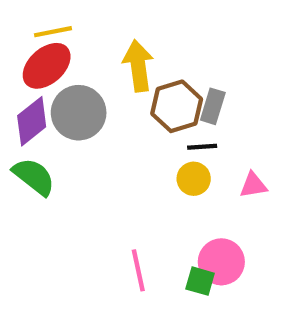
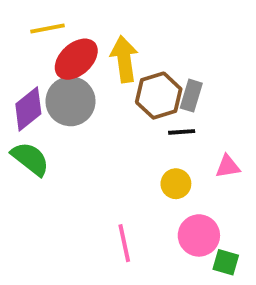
red ellipse: (47, 66) -> (76, 59), moved
yellow circle: (194, 179) -> (176, 184), moved
green square: (200, 281) -> (226, 262), moved

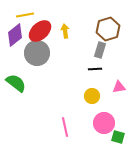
yellow arrow: (124, 59) -> (65, 31), size x0.6
brown hexagon: (159, 96) -> (108, 29), moved
purple diamond: (28, 109) -> (15, 35), moved

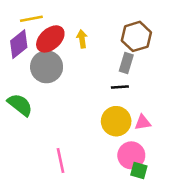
pink triangle: (119, 87) -> (143, 122), moved
yellow circle: (92, 96) -> (116, 121), size x1.5
pink line: (65, 127) -> (60, 160), moved
green square: (118, 137) -> (139, 171), moved

